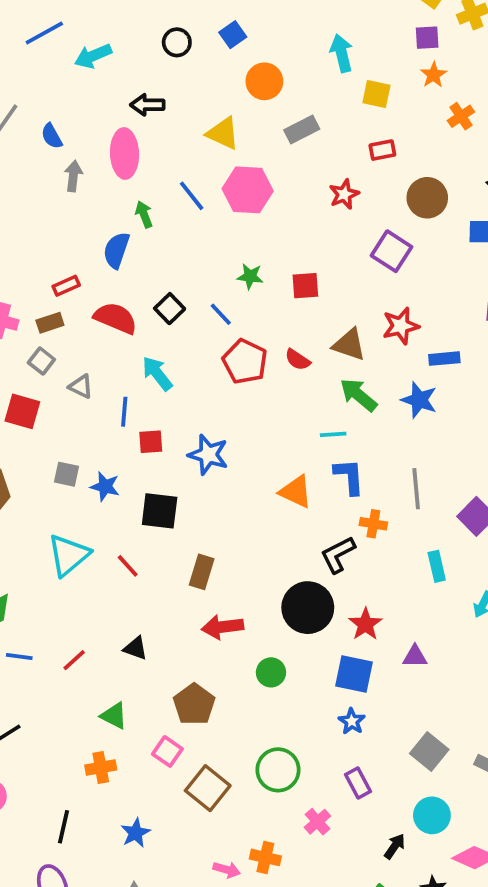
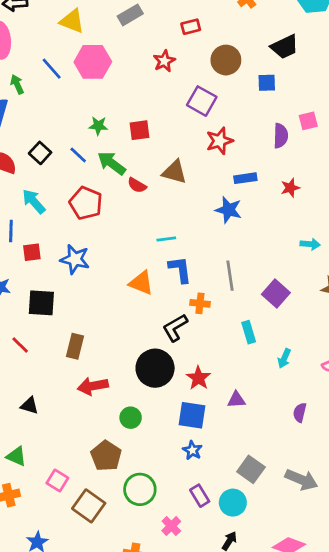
red star: (401, 326) -> (220, 141), moved
red pentagon: (245, 362) -> (86, 203), moved
green arrow: (358, 395) -> (112, 163), moved
brown pentagon: (194, 704) -> (106, 456), moved
cyan circle: (432, 815) -> (233, 503), moved

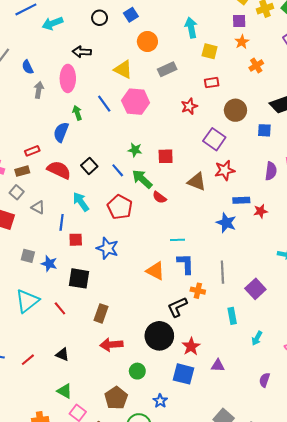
brown triangle: (174, 172) -> (197, 182), moved
red star: (290, 188) -> (261, 211), moved
blue star: (192, 450) -> (160, 401), moved
green triangle: (16, 456) -> (64, 391), moved

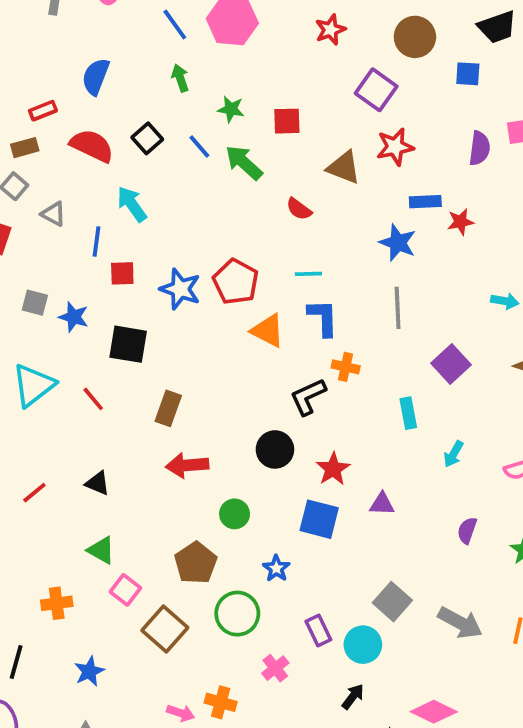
green arrow: (77, 113) -> (180, 78), moved
red semicircle: (159, 197) -> (299, 209), moved
red pentagon: (120, 207) -> (236, 282), moved
gray line: (222, 272) -> (398, 308), moved
black circle: (159, 336) -> (275, 449), size x0.7

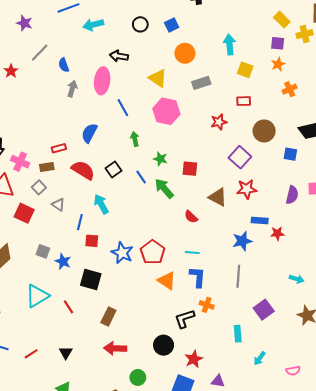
blue line: (175, 24) -> (123, 108), moved
blue star: (398, 243) -> (242, 241), turned 30
black triangle: (97, 483) -> (66, 353), turned 32

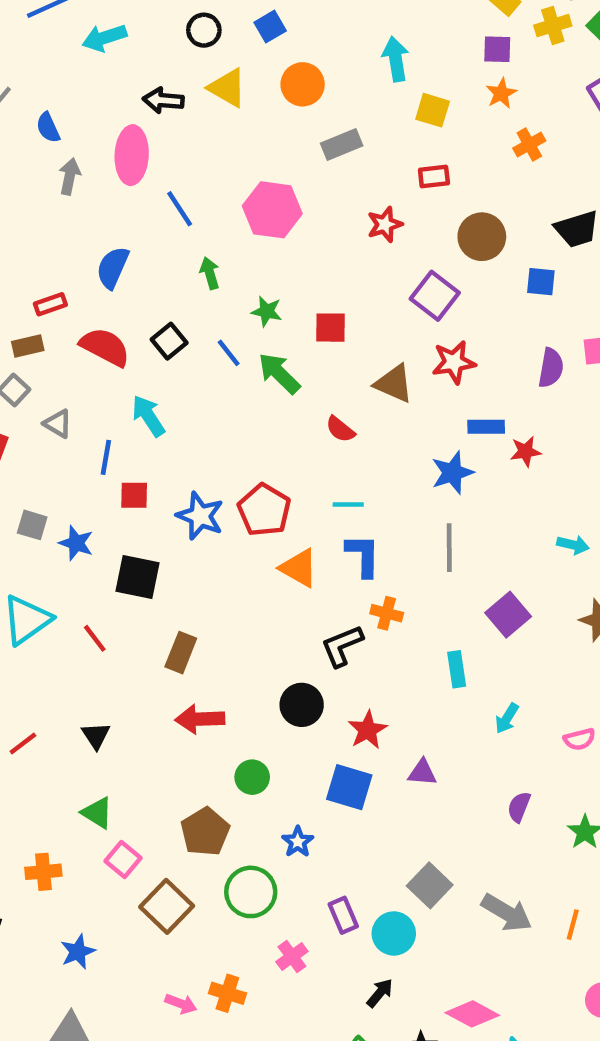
yellow triangle: (158, 78) -> (227, 88), moved

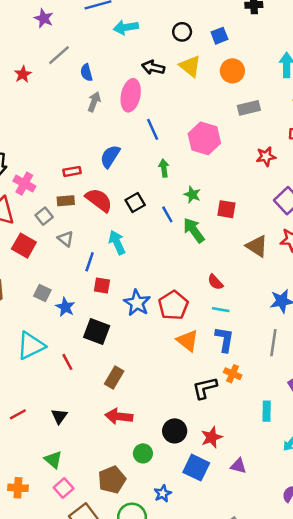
brown rectangle: (28, 346) -> (66, 201), moved
red semicircle: (340, 429) -> (215, 282), moved
black circle: (302, 705) -> (175, 431), moved

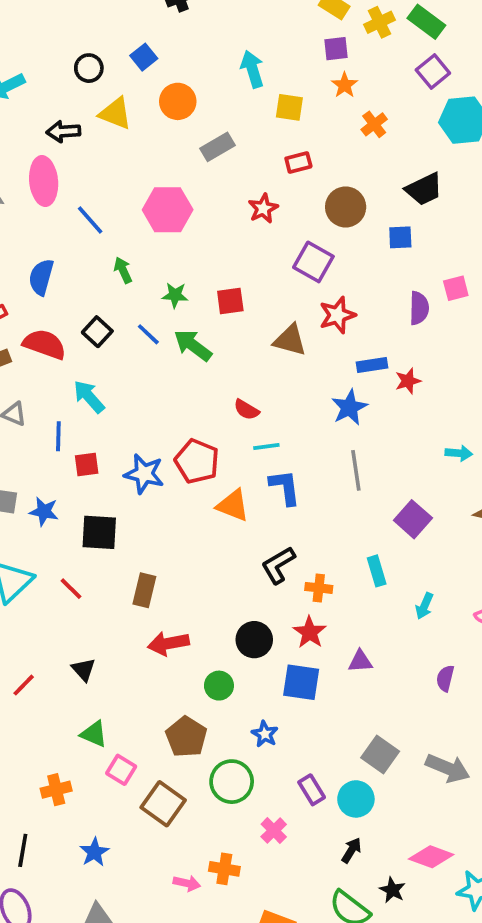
orange cross: (233, 374) -> (319, 588), moved

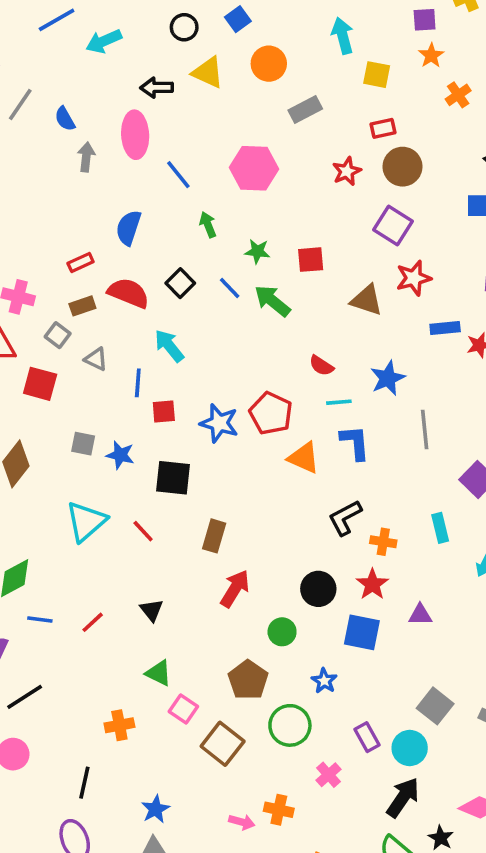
brown circle: (346, 207) -> (403, 167), moved
blue star: (349, 407) -> (388, 378), moved
red arrow: (168, 643) -> (235, 589), turned 129
black arrow: (351, 850) -> (403, 798), size x1.6
blue star: (94, 852) -> (156, 809), moved

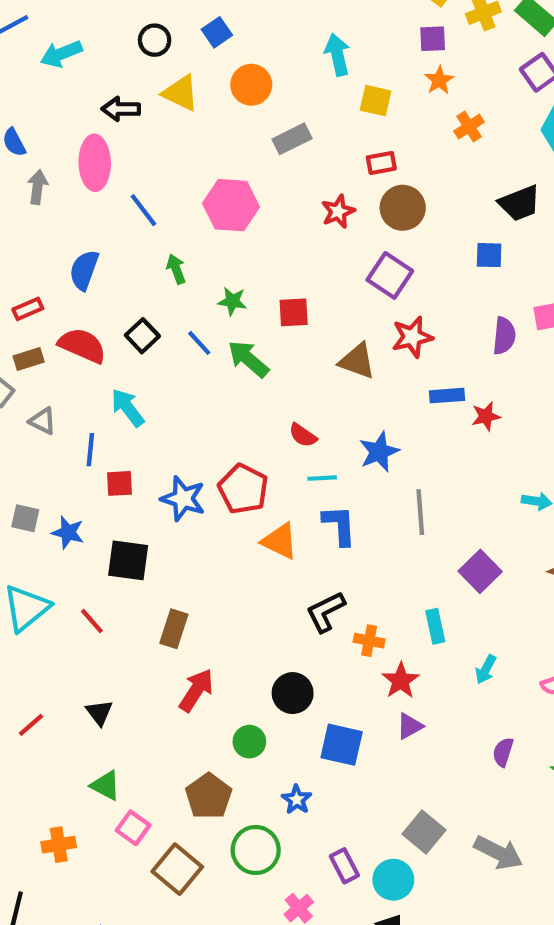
red star: (372, 584) -> (401, 681), moved
purple triangle: (420, 615) -> (410, 726), turned -30

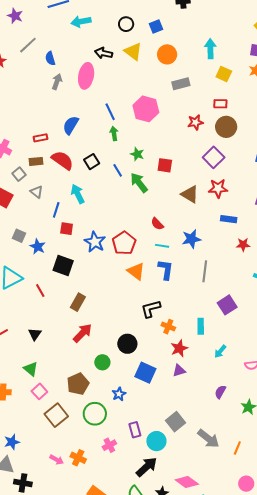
blue line: (143, 210) -> (110, 112), moved
red star: (486, 416) -> (243, 245), moved

